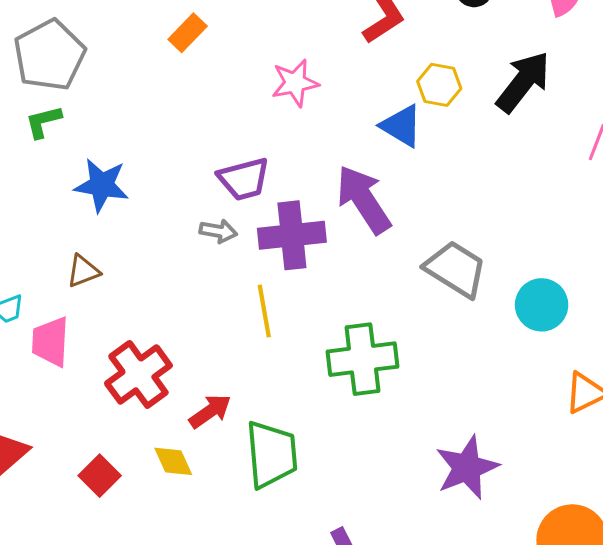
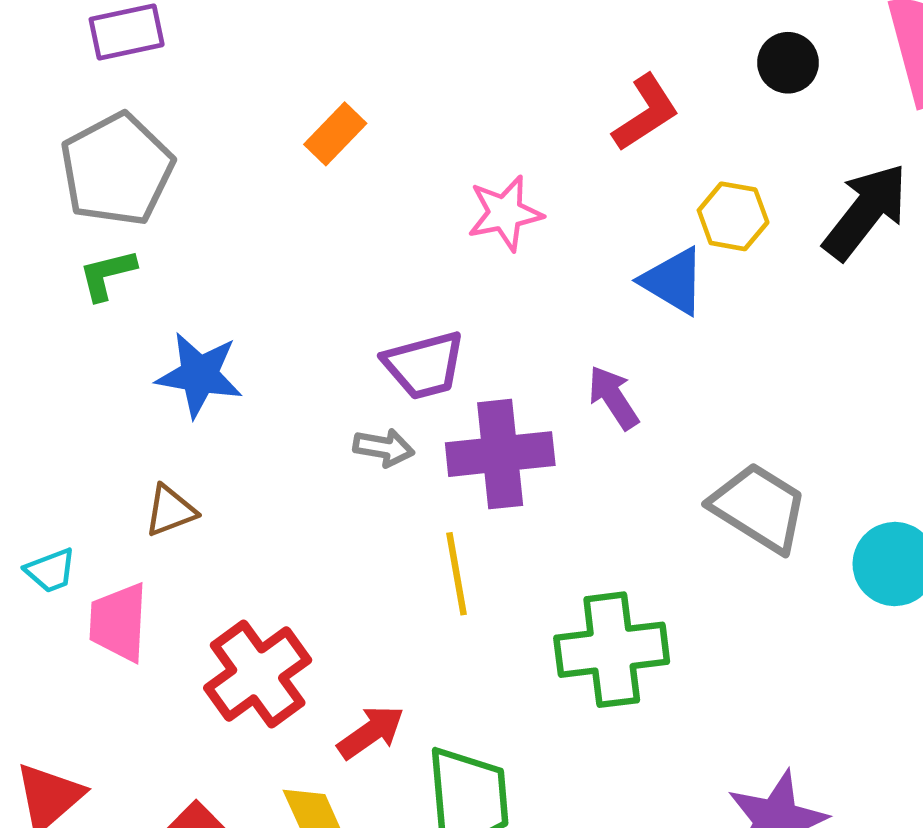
purple arrow: (364, 199) -> (613, 397), size x0.6

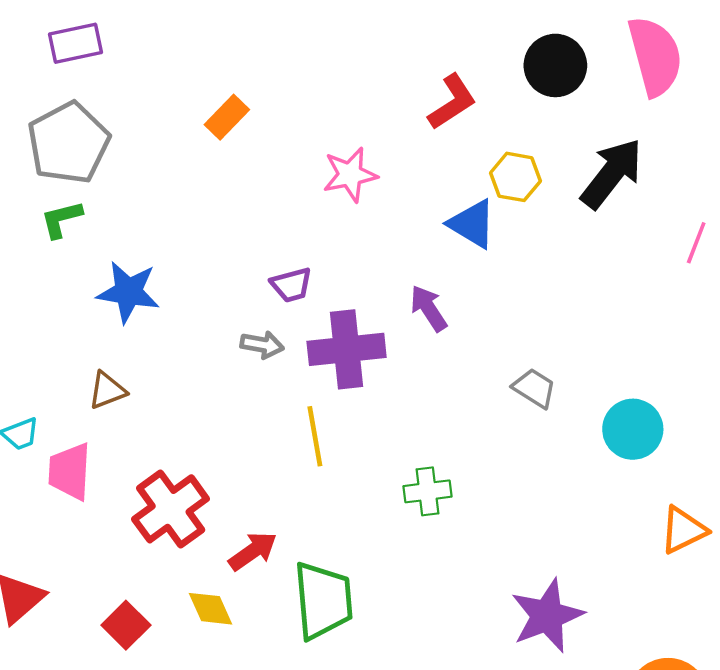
black circle: (788, 63) -> (555, 65), size x1.4
purple trapezoid: (424, 365) -> (291, 285), size x0.7
gray trapezoid: (759, 507) -> (534, 388), size x0.6
green cross: (612, 650) -> (427, 491), size x0.6

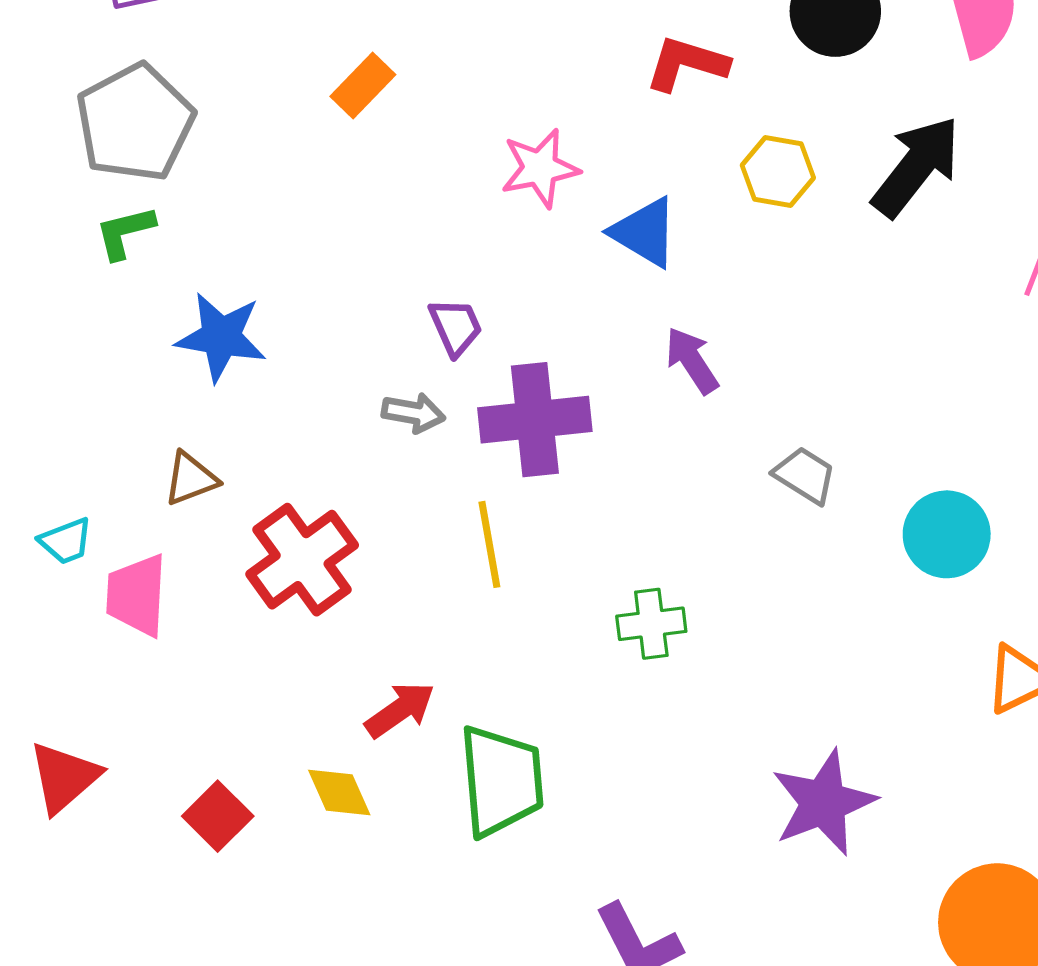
red L-shape: (452, 102) -> (687, 64), turned -130
blue triangle: (472, 224) -> (645, 232), moved
purple trapezoid: (291, 285) -> (456, 327), turned -99
purple arrow: (429, 308) -> (692, 361), moved
red cross: (171, 509) -> (302, 560), moved

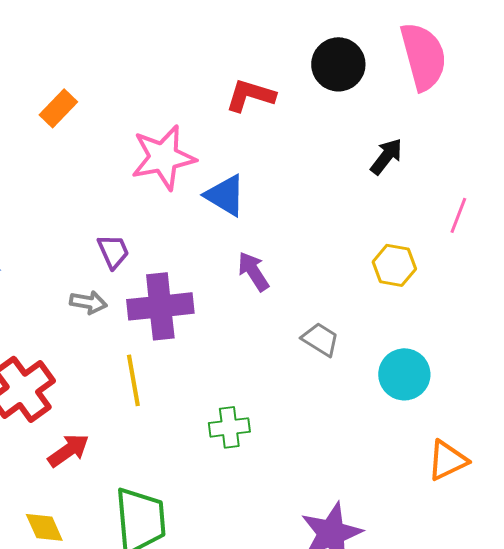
black arrow: (916, 166) -> (386, 156), size x0.6
pink star: (540, 168) -> (163, 157), size x1.4
yellow hexagon: (778, 172) -> (394, 265), moved
red arrow: (400, 710) -> (68, 450), moved

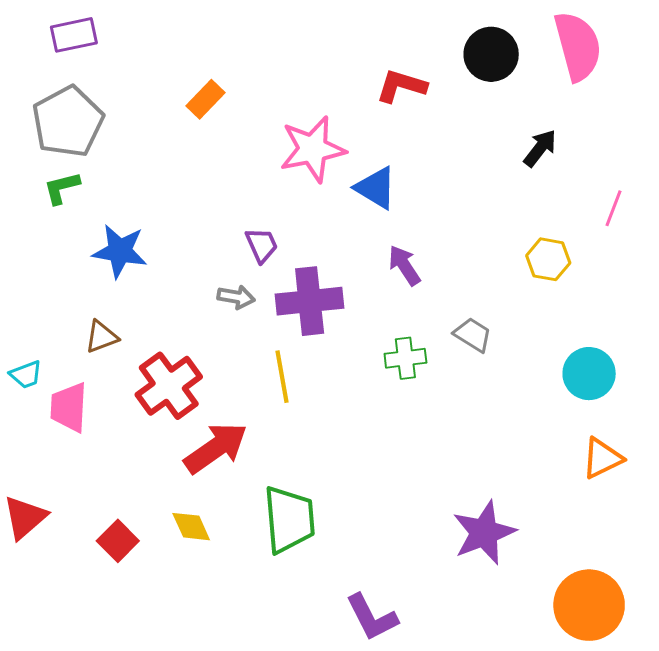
cyan circle: (404, 374) -> (589, 374), moved
green cross: (229, 427) -> (405, 358), moved
red arrow: (68, 450) -> (216, 448), size x1.5

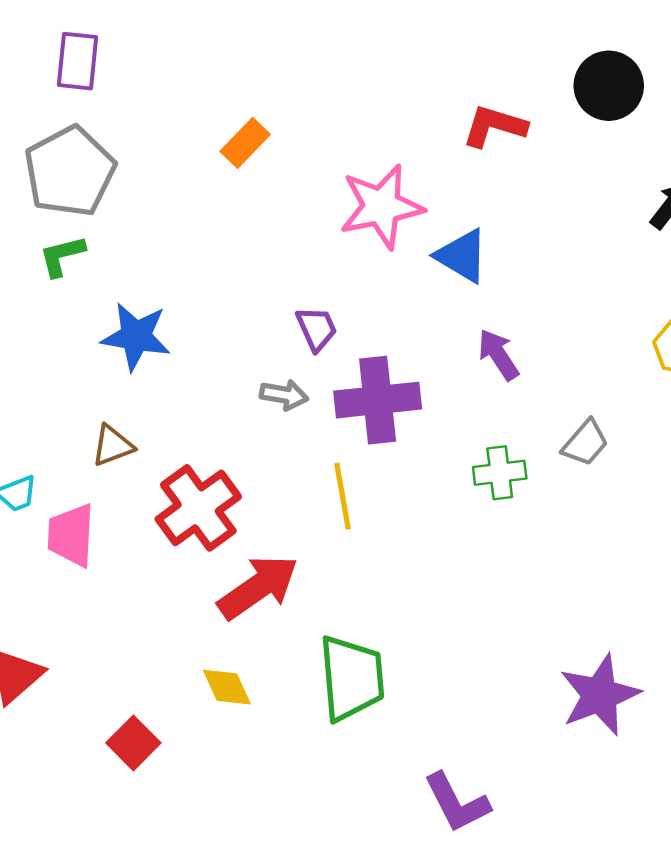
purple rectangle: (74, 35) -> (77, 61), turned -72
gray trapezoid: (473, 335) -> (585, 443), turned 99
red square: (118, 541) -> (133, 743), moved

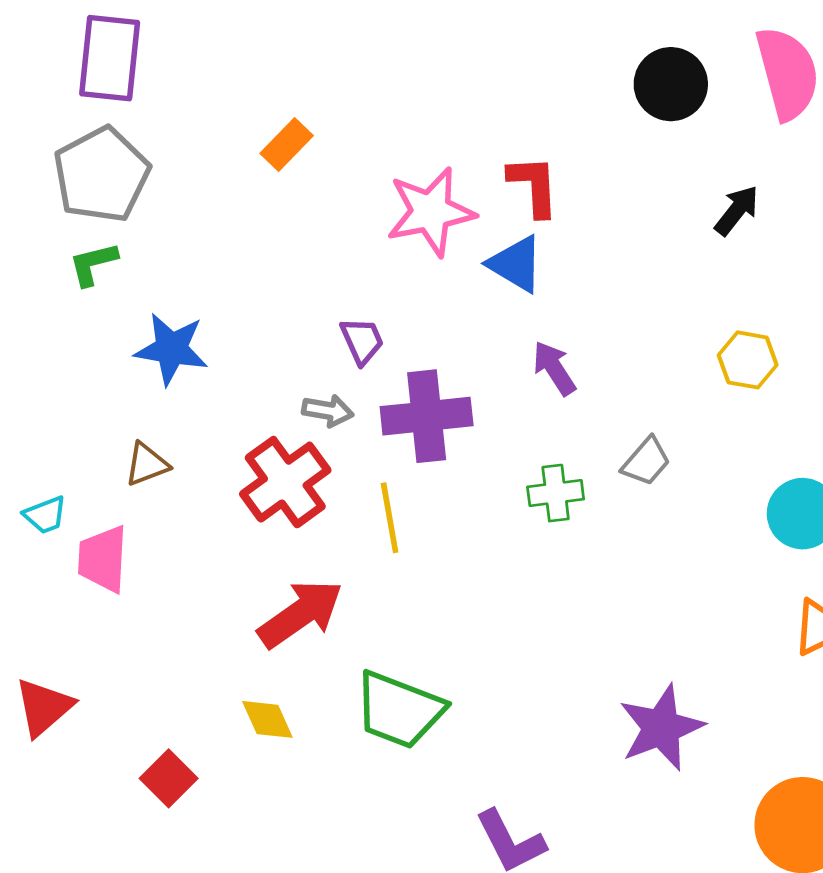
purple rectangle: (77, 61) -> (110, 58), size x1.4
red L-shape: (494, 126) -> (534, 186), moved, turned 70
red cross: (198, 508) -> (285, 482), moved
green trapezoid: (352, 678) -> (399, 710), turned 116

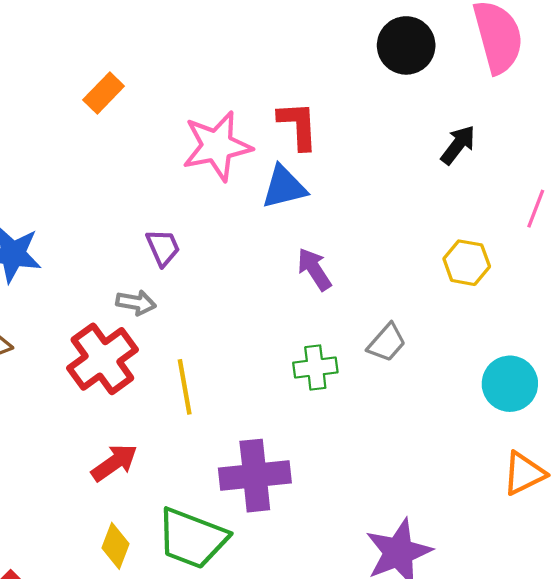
blue triangle: (516, 264) -> (284, 187), turned -45
purple cross: (427, 416) -> (255, 476), moved
red arrow: (300, 614) -> (114, 463), size x0.7
yellow diamond: (267, 719) -> (115, 546), moved, turned 45

